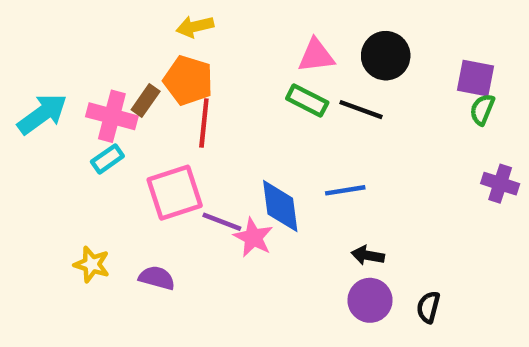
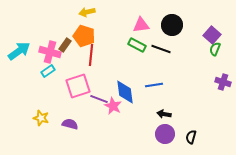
purple square: (475, 78) -> (212, 35), turned 30

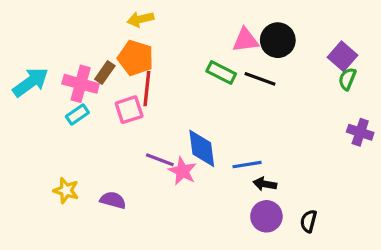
pink triangle: (141, 25) -> (245, 40), moved
blue line: (154, 85) -> (247, 165), moved
pink square: (78, 86) -> (129, 110), moved, size x0.7

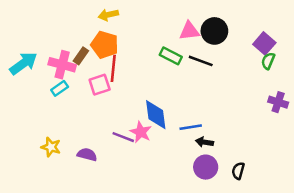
purple line: (160, 160) -> (123, 137), moved

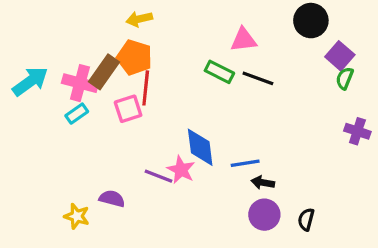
black circle: (214, 31) -> (311, 21), moved
brown rectangle: (81, 56) -> (104, 72), size x1.5
yellow star: (51, 147) -> (77, 216), moved

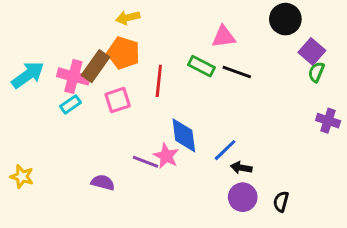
red line: (146, 88) -> (159, 81), moved
blue line: (245, 163) -> (225, 150), turned -35
yellow star: (77, 216) -> (22, 177), moved

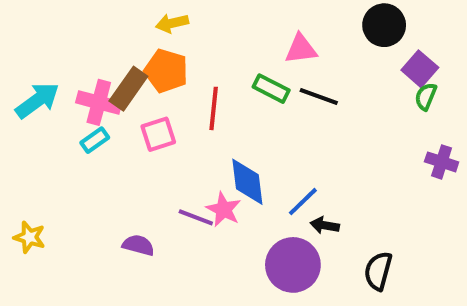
purple circle: (243, 197) -> (293, 265), moved, size x1.4
black semicircle: (281, 202) -> (378, 271), size x1.4

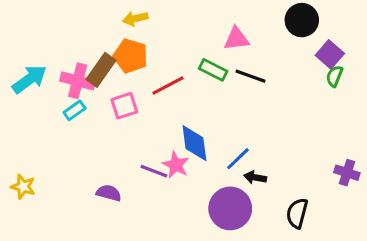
red line: (214, 108) -> (168, 85), turned 56
purple cross: (442, 162) -> (347, 173), moved

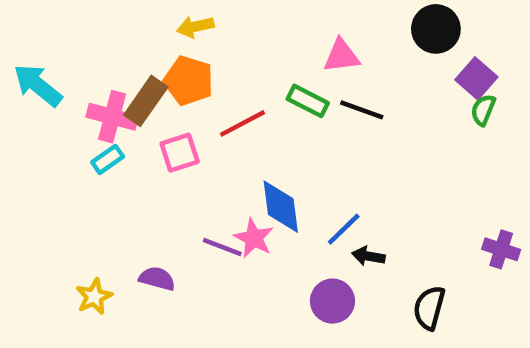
cyan arrow: (29, 79) -> (38, 85), moved, turned -105
yellow star: (23, 187) -> (94, 297), moved, turned 30
purple circle: (230, 208) -> (332, 301), size x0.7

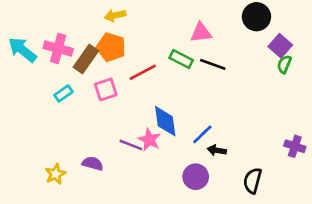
pink cross: (112, 117) -> (58, 48), moved

